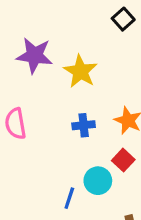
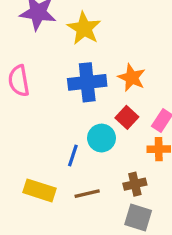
blue cross: (84, 125) -> (87, 82), size x1.6

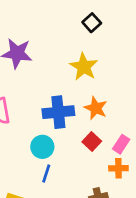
yellow star: (84, 28) -> (84, 67), moved
cyan circle: (102, 138) -> (42, 147), moved

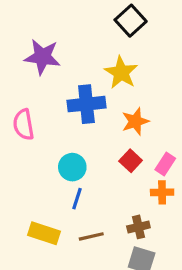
black square: (92, 23) -> (131, 21), size x1.4
orange star: (96, 108) -> (135, 121), turned 30
blue cross: (58, 112) -> (86, 104), moved

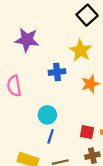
blue cross: (86, 104) -> (57, 72), size x0.7
red square: (131, 161) -> (87, 132), moved, turned -32

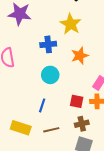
cyan circle: (47, 115) -> (50, 75), moved

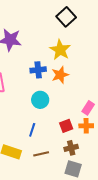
orange star: (80, 56) -> (60, 75), moved
red square: (77, 101) -> (66, 126), turned -32

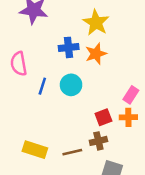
blue line: (32, 130) -> (42, 86), moved
brown cross: (71, 148) -> (98, 141), moved

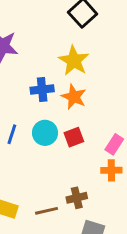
orange star: (96, 54) -> (74, 97), turned -30
red square: (103, 117) -> (74, 137), moved

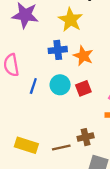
yellow star: (74, 61) -> (71, 20), moved

